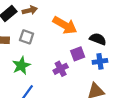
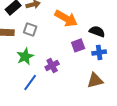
purple cross: (61, 69) -> (52, 65), moved

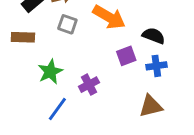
gray square: (30, 29) -> (67, 24), moved

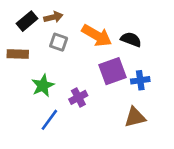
black semicircle: (154, 36) -> (131, 40), moved
purple square: (126, 56) -> (113, 71), size x1.5

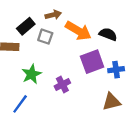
brown arrow: (53, 17) -> (53, 15), moved
black rectangle: (27, 21) -> (26, 26), moved
blue line: (49, 120) -> (20, 104), moved

